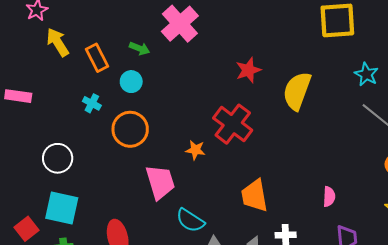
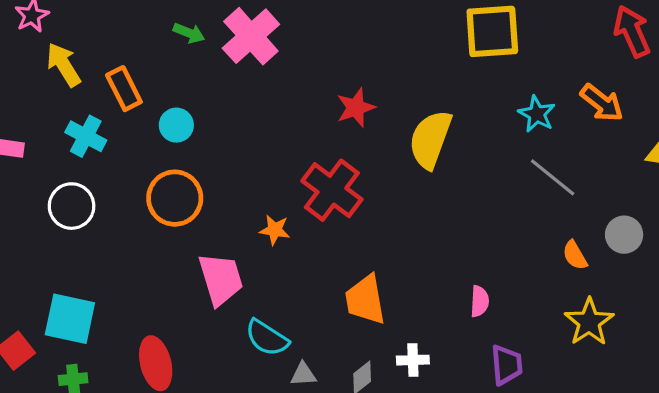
green arrow: (139, 48) -> (189, 33), moved
cyan cross: (92, 103) -> (86, 136), moved, size x1.4
white circle: (58, 158) -> (72, 206), moved

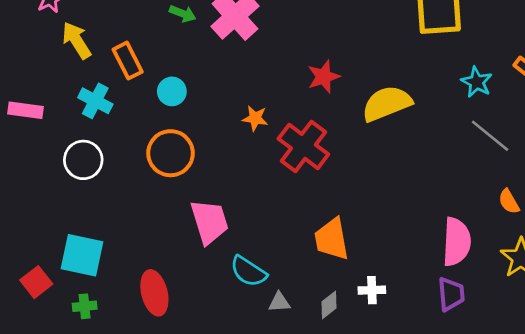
yellow semicircle: (430, 139) -> (387, 104), turned 48
orange star: (275, 230) -> (255, 118), moved
pink semicircle: (480, 301) -> (457, 242), moved, size x1.8

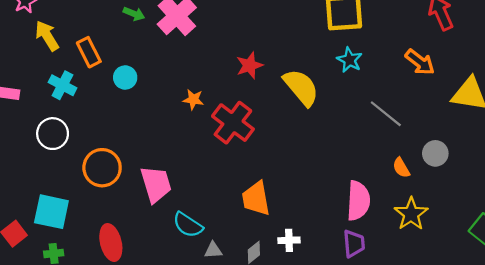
cyan star: (477, 82) -> (350, 60), moved
yellow semicircle: (387, 104) -> (301, 87), turned 72
orange circle: (171, 153) -> (102, 168), moved

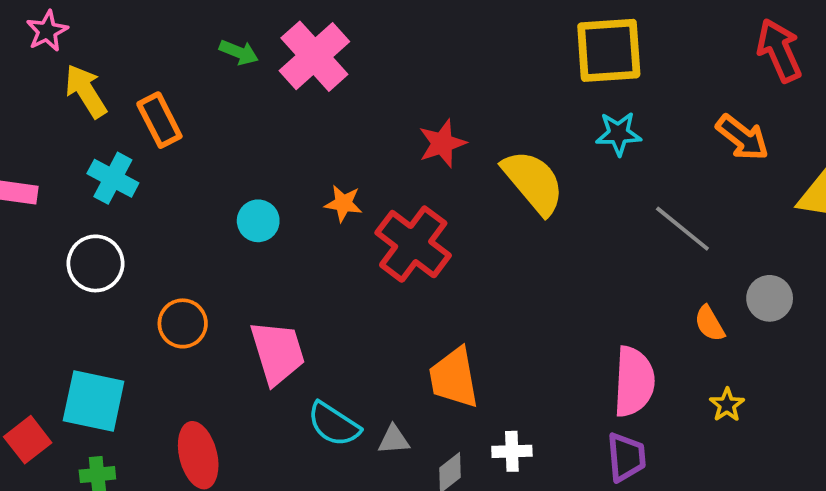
cyan star: (350, 60) -> (618, 134), turned -30
cyan circle: (125, 78) -> (258, 221), moved
orange circle: (102, 168) -> (183, 323), size x0.7
yellow star: (411, 214) -> (727, 405), size x0.6
gray triangle: (213, 250) -> (394, 440), moved

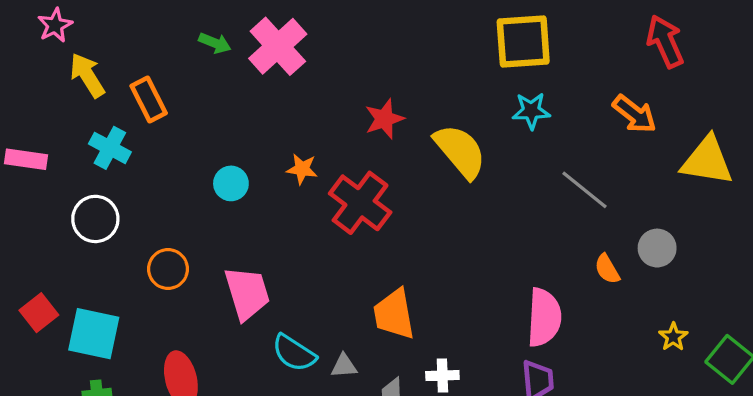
yellow star: (727, 405) -> (673, 337), moved
red square: (28, 440) -> (39, 313), moved

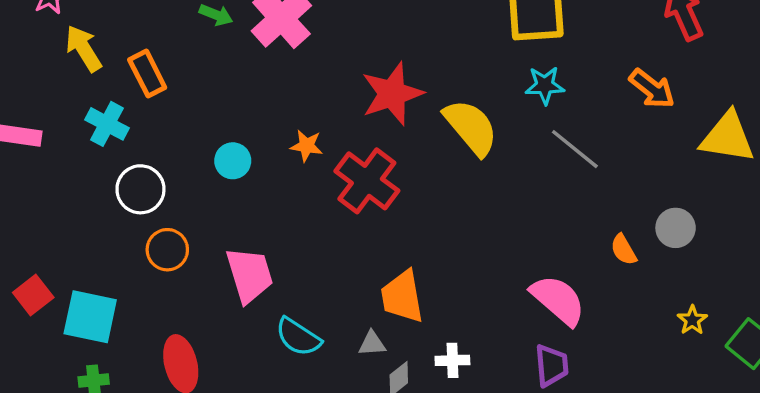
red star: (384, 119) -> (392, 94), size x1.5
gray line: (584, 190) -> (575, 149), moved
white circle: (95, 219) -> (140, 189), moved
pink semicircle: (544, 317) -> (558, 300), turned -52
gray triangle: (344, 366) -> (372, 344), moved

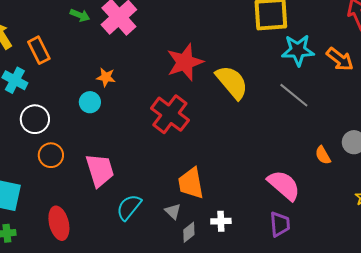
cyan star: (545, 85) -> (298, 50), moved, size x1.4
orange star: (307, 146) -> (106, 77), moved
cyan semicircle: (298, 337) -> (129, 207), turned 96
gray triangle: (372, 344) -> (173, 211), turned 48

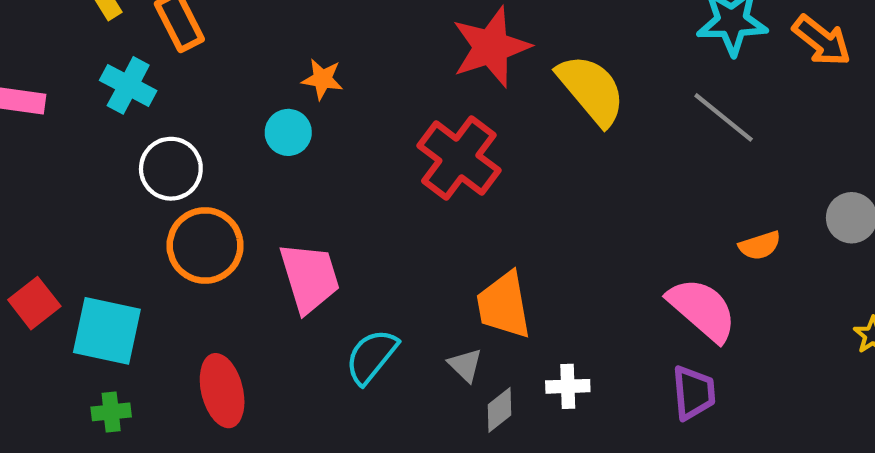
orange circle: (51, 155) -> (205, 245), size x1.4
orange semicircle: (323, 155) -> (760, 245), moved, turned -78

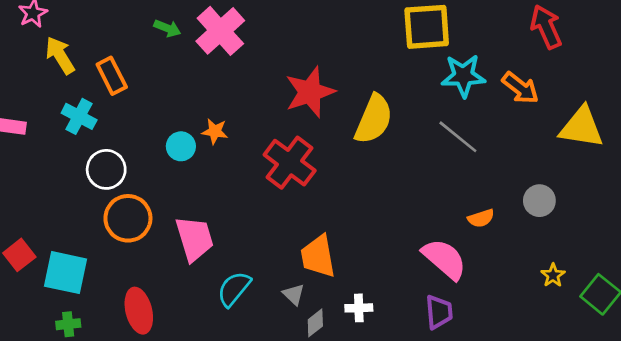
orange star: (322, 79) -> (215, 131), moved
yellow semicircle: (591, 90) -> (374, 119), turned 63

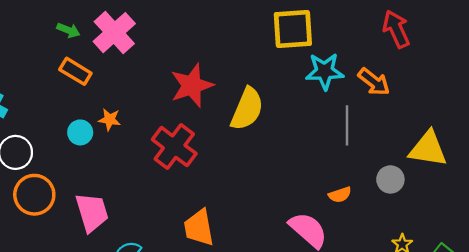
orange rectangle: (112, 76) -> (75, 71), moved, turned -32
yellow triangle: (582, 127) -> (428, 149), moved
gray line: (458, 137) -> (347, 125), moved, turned 51

